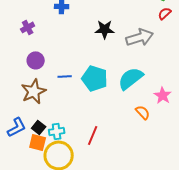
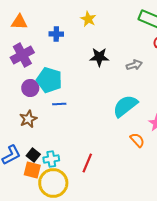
purple cross: (28, 27) -> (22, 55), size x1.6
gray arrow: (140, 37) -> (134, 65), size x0.6
cyan pentagon: (95, 78) -> (49, 80), moved
brown star: (34, 91) -> (28, 119), size x0.7

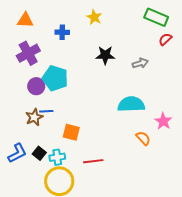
blue line: (59, 104) -> (46, 111), moved
cyan semicircle: (125, 106) -> (131, 104), turned 36
red line: (87, 163) -> (93, 161), turned 60
orange square: (32, 170) -> (71, 132), moved

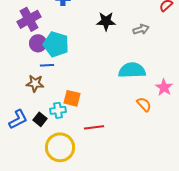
purple circle: (36, 86) -> (38, 43), moved
blue line: (46, 111) -> (47, 65), moved
brown star: (34, 117) -> (35, 83), turned 30
cyan cross: (57, 157) -> (58, 110), moved

